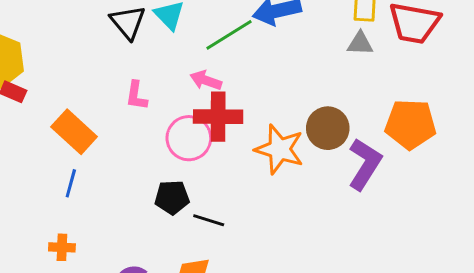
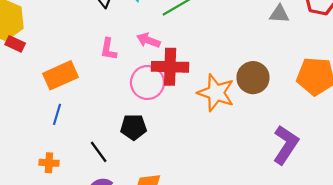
pink arrow: (206, 80) -> (148, 40), moved
orange rectangle: (74, 132) -> (60, 75), turned -68
purple L-shape: (365, 164) -> (286, 145), moved
black line: (209, 220) -> (99, 152), moved, turned 35

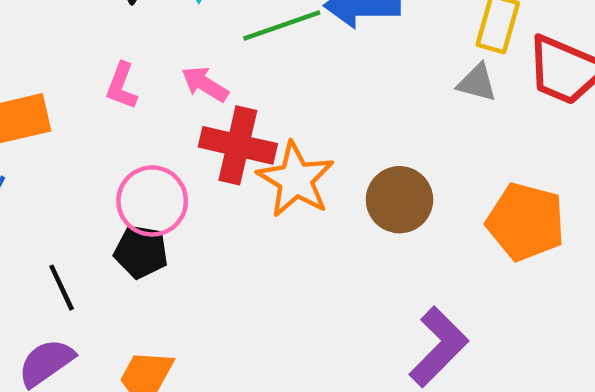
pink circle: (147, 82) -> (152, 201), moved
orange star: (216, 93) -> (296, 180), moved

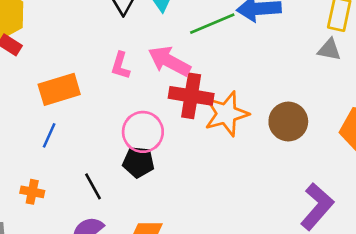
pink arrow: (205, 84) -> (169, 61), size x1.5
orange star: (296, 180) -> (226, 114), turned 30

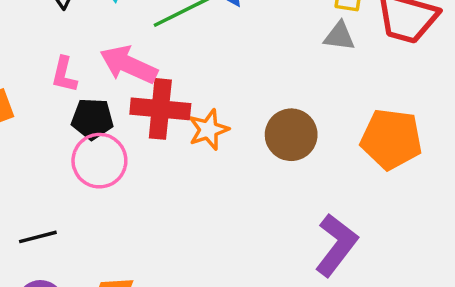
orange star: (226, 114) -> (209, 130), size x0.7
black pentagon: (138, 162) -> (92, 119), moved
black line: (93, 186) -> (38, 237), turned -72

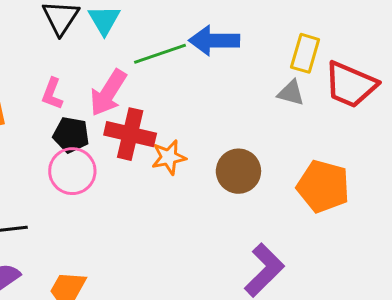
pink arrow: (129, 65) -> (108, 93), turned -90

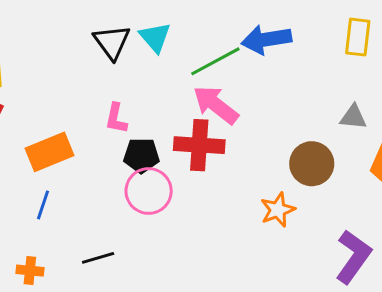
pink arrow: (108, 93) -> (216, 105), moved, turned 105
gray triangle: (291, 93) -> (353, 117), moved
orange star: (169, 157) -> (278, 210), moved

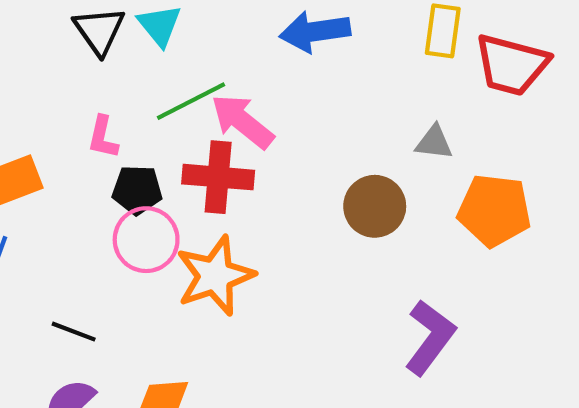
green line: (215, 61) -> (191, 101), moved
orange star: (278, 210) -> (215, 276), moved, size x1.6
black line: (98, 258) -> (74, 332), turned 36

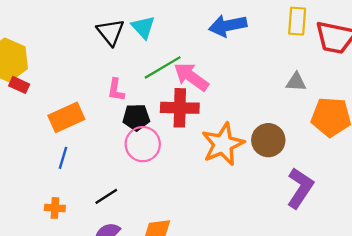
brown circle: (375, 206) -> (268, 140), moved
orange star: (215, 276) -> (223, 144), moved
black line: (74, 332) -> (106, 196), turned -50

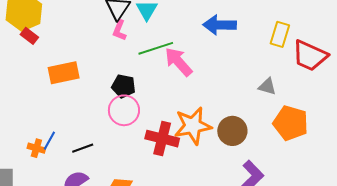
pink L-shape: (116, 90) -> (119, 30), moved
red cross: (180, 108) -> (162, 139), moved
blue line: (63, 158) -> (49, 141), moved

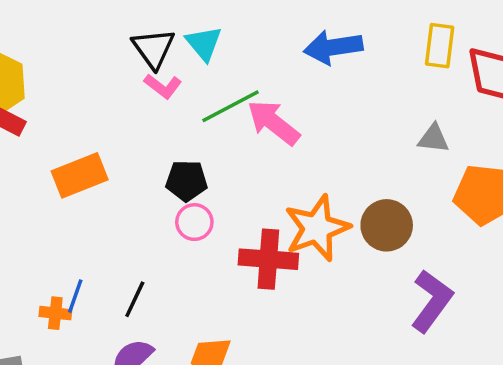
pink L-shape: (119, 30) -> (163, 86), turned -65
pink circle: (124, 110) -> (194, 222), size x0.7
black line: (83, 148) -> (135, 299), turned -35

